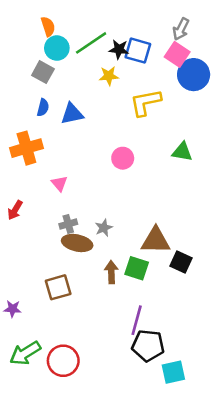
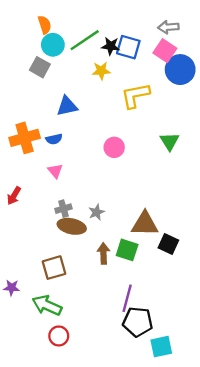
gray arrow: (181, 29) -> (168, 27), turned 60
blue semicircle: (43, 108) -> (54, 139), moved, turned 63
green triangle: (182, 152) -> (170, 141), turned 48
green arrow: (25, 353) -> (47, 305), moved, turned 56
red circle: (63, 361) -> (59, 336), size x0.7

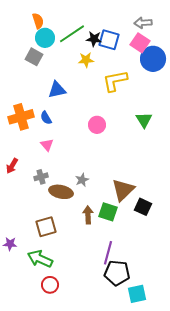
blue semicircle: (54, 139) -> (46, 118), turned 72
gray cross: (63, 209) -> (41, 177), moved
brown triangle: (145, 224) -> (123, 190), turned -45

